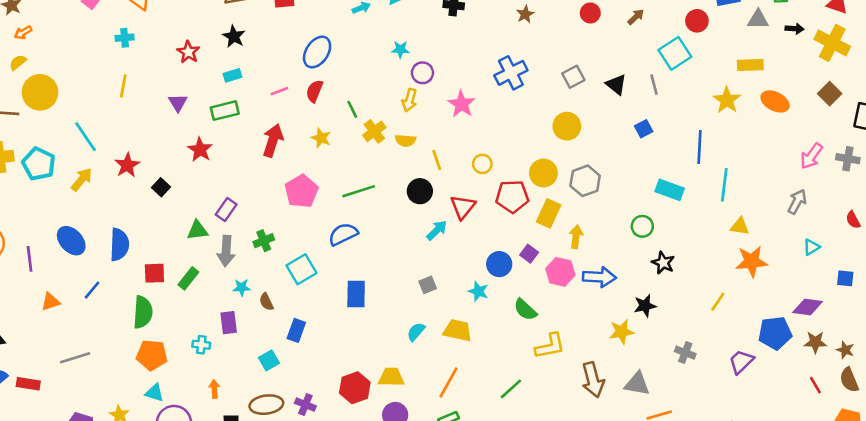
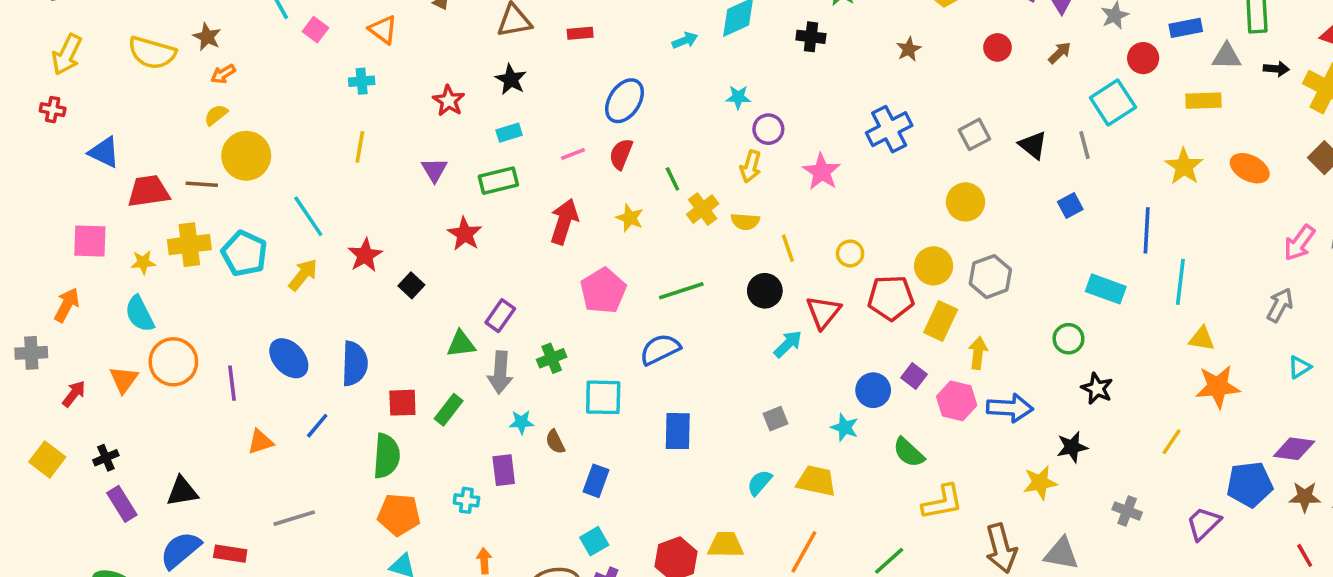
yellow rectangle: (750, 65) -> (1204, 101), moved
cyan square: (301, 269) -> (603, 397), turned 32
cyan square: (269, 360) -> (594, 541), moved

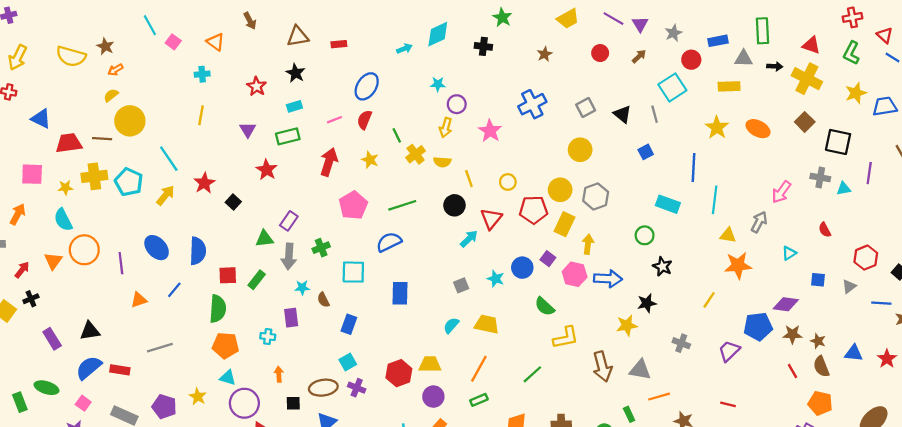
pink arrow: (1299, 243) -> (781, 192), moved
gray arrow: (1280, 305) -> (759, 222), moved
cyan star: (845, 428) -> (496, 279), moved
black cross: (106, 458) -> (31, 299), moved

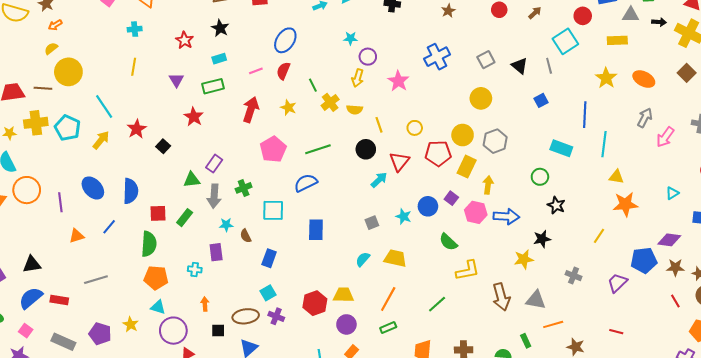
gray arrow: (759, 222) -> (645, 118), moved

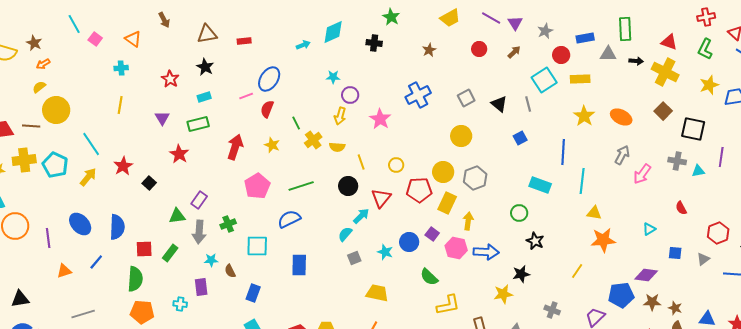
yellow rectangle: (617, 40) -> (580, 79), moved
pink line: (256, 71) -> (246, 96), moved
cyan semicircle: (363, 259) -> (345, 234), moved

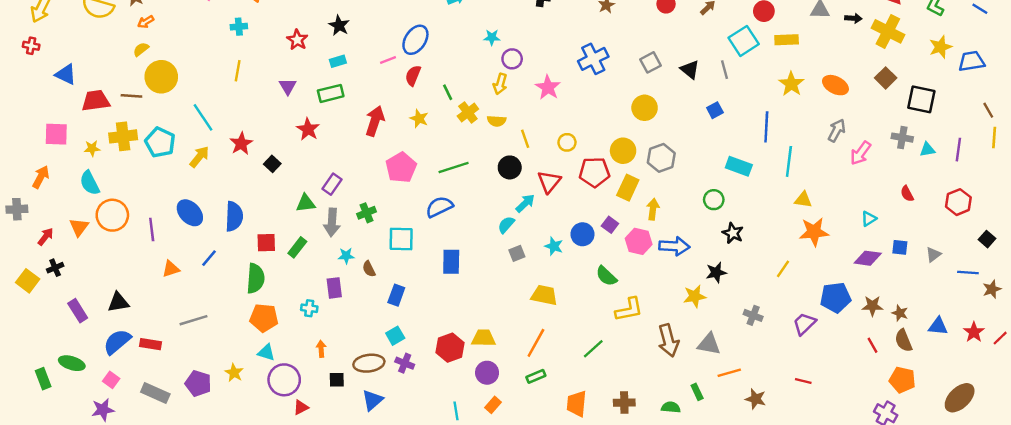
purple line: (721, 157) -> (958, 150), moved
red hexagon: (718, 233) -> (958, 202), moved
purple diamond: (646, 275) -> (868, 258), moved

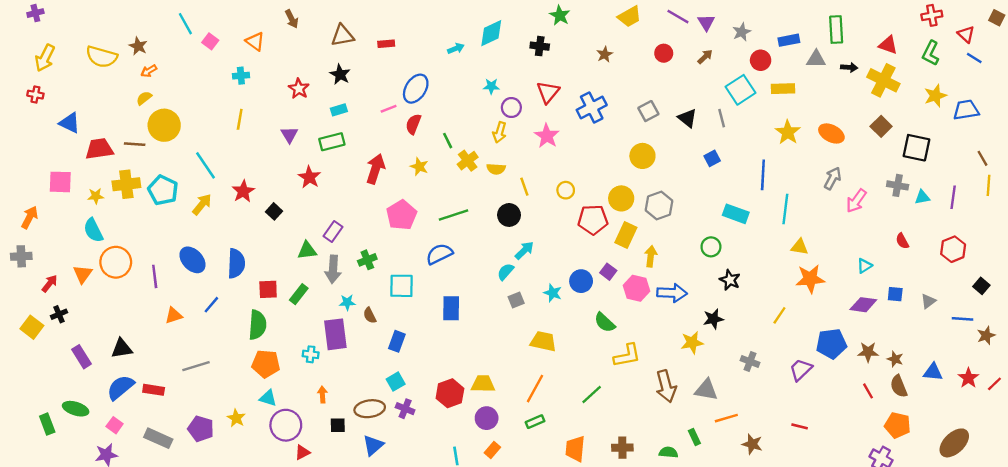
orange arrow: (41, 177) -> (30, 217), moved
red triangle: (549, 182) -> (548, 92), moved
purple rectangle: (334, 288) -> (335, 334), size x1.5

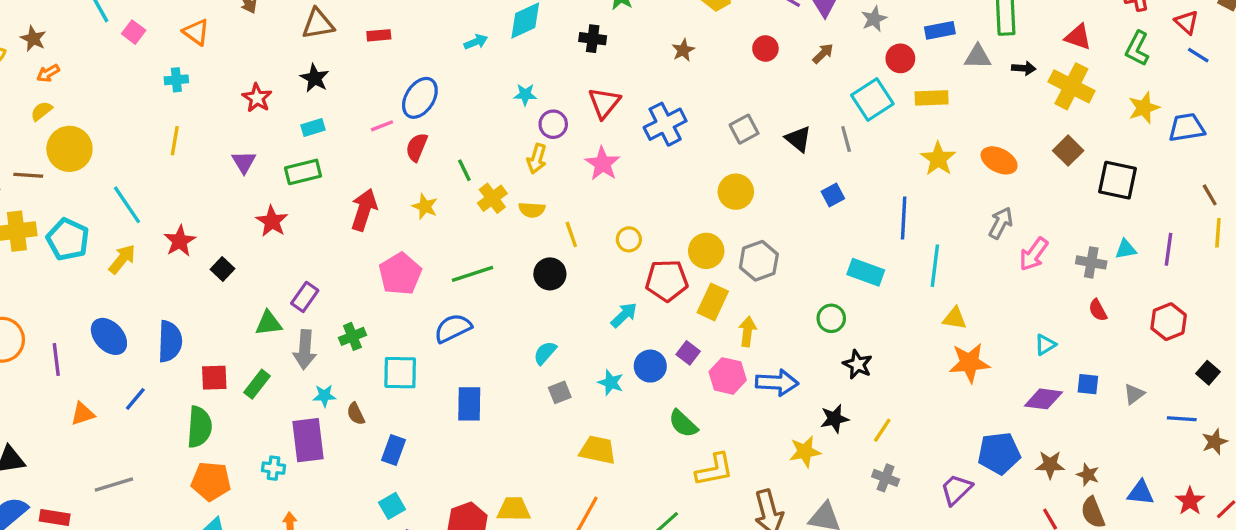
gray cross: (898, 185) -> (1091, 262), moved
cyan arrow: (524, 250) -> (624, 315), moved
yellow line: (779, 315) -> (882, 430), moved

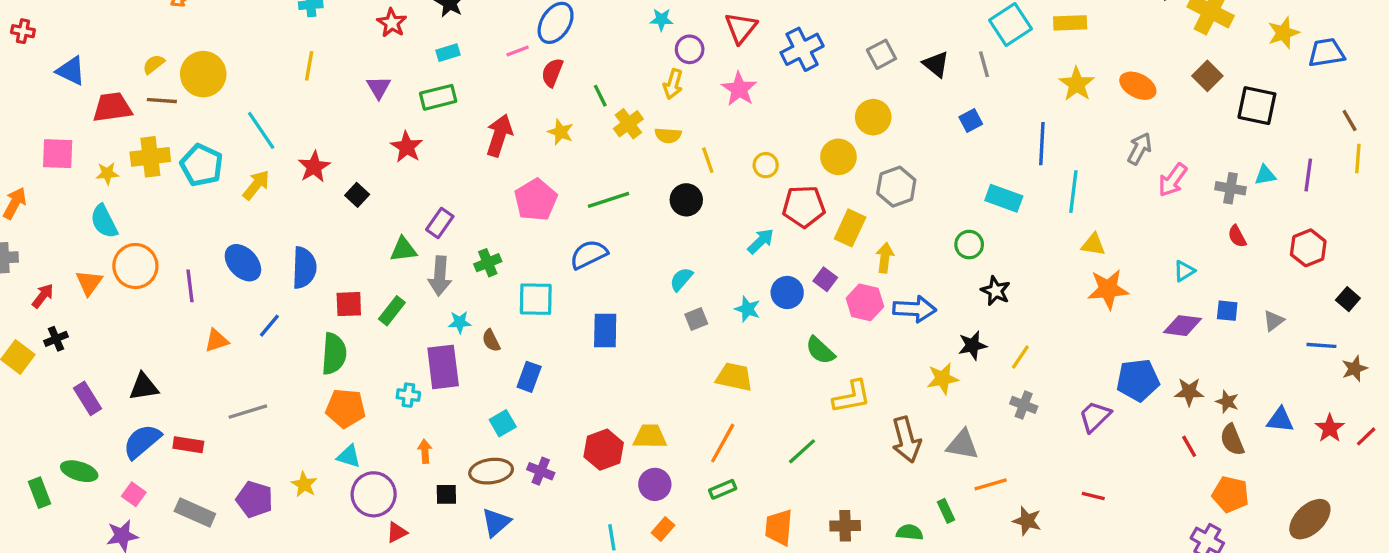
yellow semicircle: (42, 111) -> (154, 64), moved
yellow circle: (706, 251) -> (838, 157), moved
cyan square: (392, 506) -> (503, 423), moved

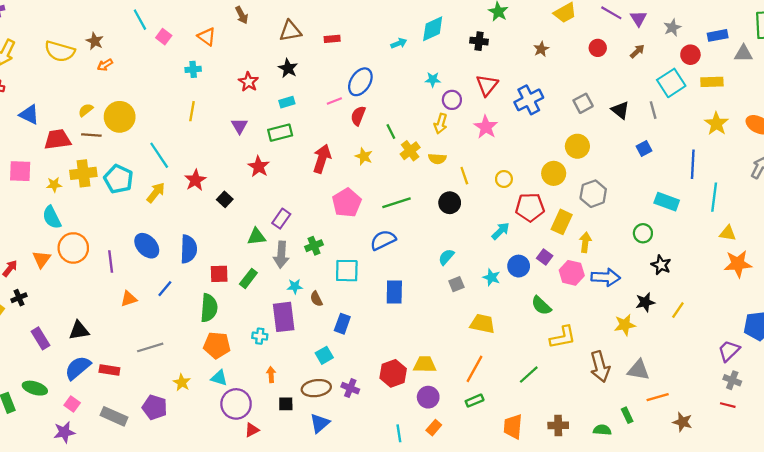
gray cross: (1024, 405) -> (732, 380), moved
yellow star: (304, 484) -> (182, 382), moved

